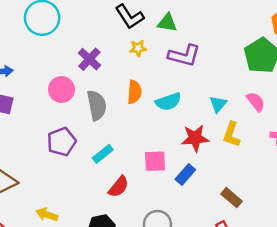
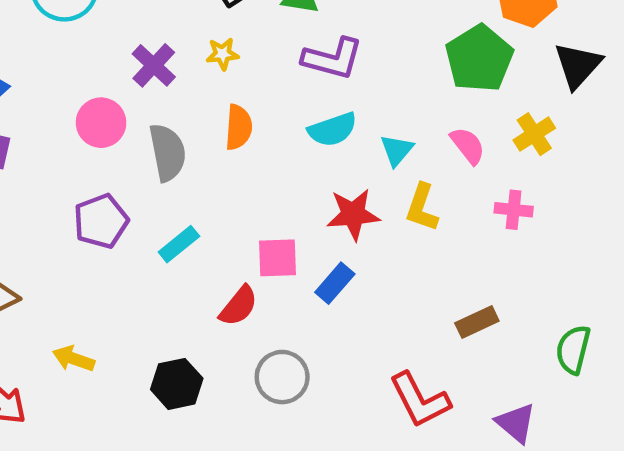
yellow star: (138, 48) -> (223, 54), moved
cyan semicircle: (168, 102) -> (333, 130), moved
red semicircle: (119, 187) -> (239, 306), moved
brown rectangle: (232, 198) -> (477, 322), moved, turned -65

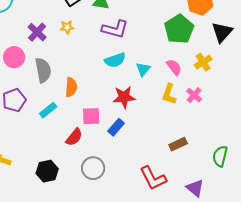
orange semicircle: (239, 127) -> (71, 87), moved
yellow L-shape: (422, 207) -> (169, 94), moved
pink cross: (514, 210) -> (194, 95), turned 35

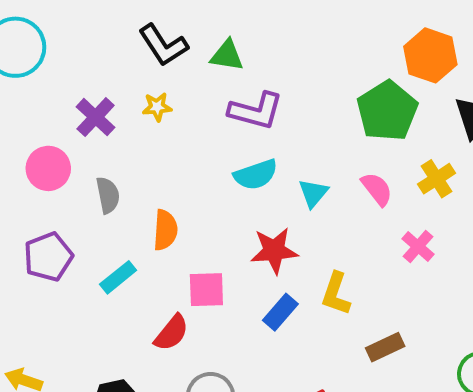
gray semicircle: (43, 70) -> (108, 195), size x0.7
yellow L-shape: (169, 94) -> (336, 294), moved
blue rectangle: (116, 127) -> (280, 312), moved

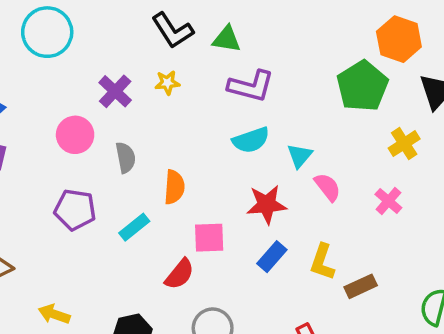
pink semicircle: (377, 189) -> (328, 187), moved
purple pentagon: (48, 257) -> (75, 210), turned 30
yellow L-shape: (336, 294) -> (322, 262), moved

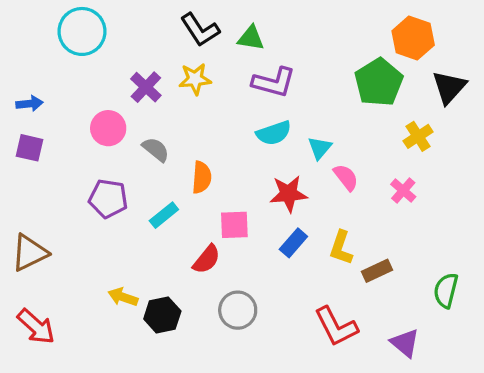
yellow star: (167, 83) -> (195, 79), size x1.4
gray semicircle: (126, 157) -> (156, 149), turned -40
yellow arrow: (54, 314) -> (123, 297), moved

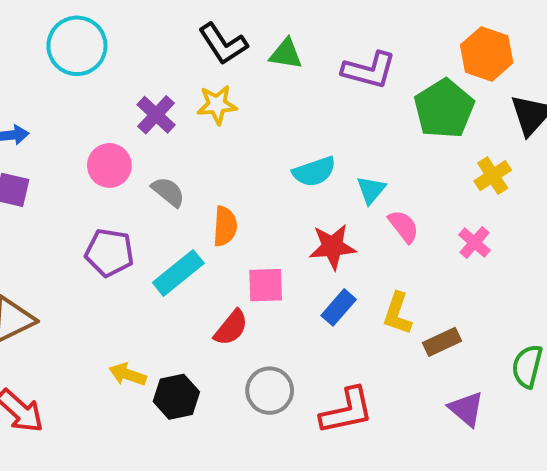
purple L-shape: (274, 82) -> (369, 70), moved
cyan rectangle: (164, 215) -> (178, 273), size x1.4
red L-shape: (336, 327) -> (347, 411), moved, turned -75
purple triangle: (405, 343) -> (466, 409), moved

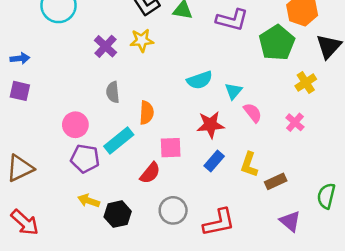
pink circle: (109, 165) -> (75, 125), moved
gray semicircle: (168, 192) -> (113, 92), turned -135
purple pentagon: (109, 253) -> (85, 159), moved

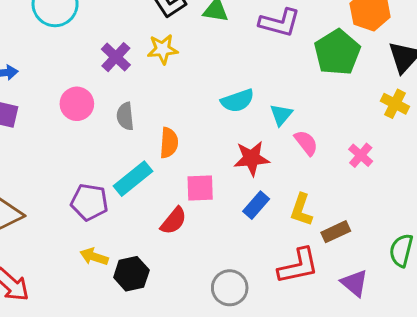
yellow cross: (306, 83) -> (395, 104), moved, turned -30
pink circle: (75, 125) -> (77, 104), moved
gray circle: (173, 210) -> (230, 288), moved
red L-shape: (219, 222) -> (298, 266), moved

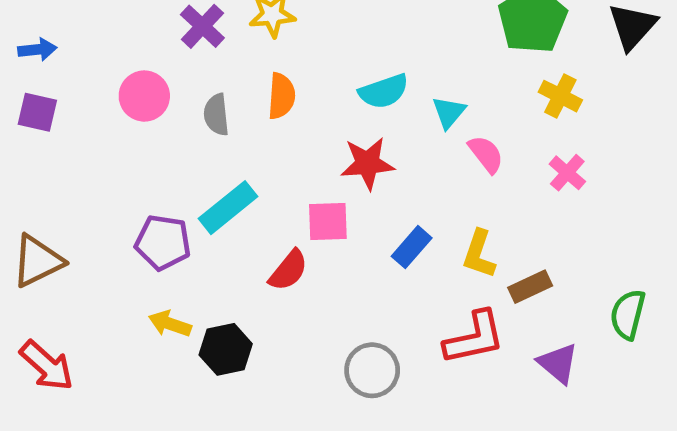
yellow cross: (395, 104) -> (560, 96), moved
orange semicircle: (169, 143) -> (281, 96), moved
red star: (252, 158) -> (367, 163), moved

